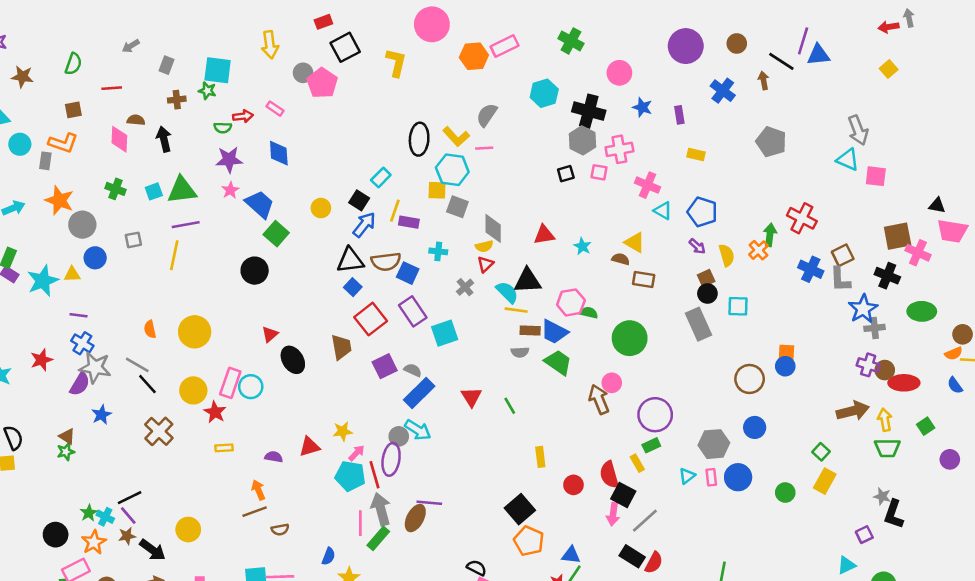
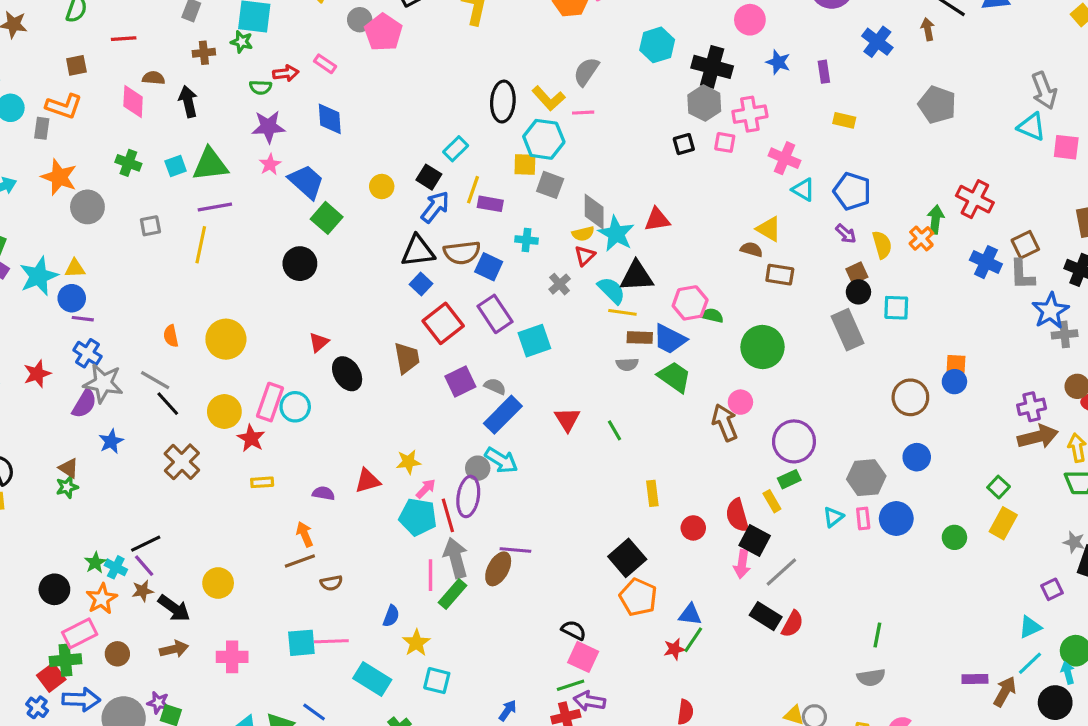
cyan star: (582, 246) -> (616, 234), moved, size x1.6
blue circle: (95, 258) -> (72, 298), moved
purple cross: (868, 365) -> (1032, 407), moved, turned -30

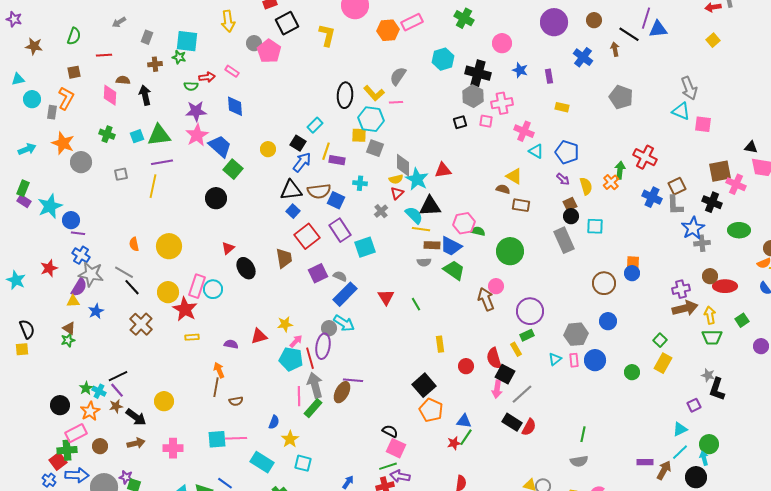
orange L-shape: (64, 106) -> (66, 98), turned -80
pink star: (270, 164) -> (197, 135), size x1.6
yellow triangle: (75, 268) -> (73, 301), moved
red star: (251, 438) -> (185, 309), size x1.4
brown line: (300, 561) -> (216, 387), turned -60

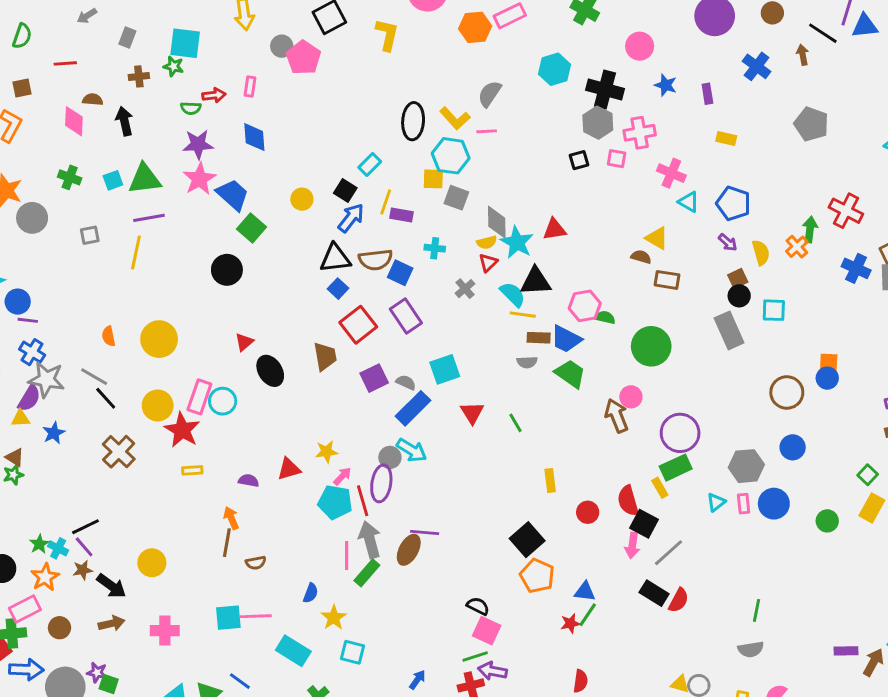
pink rectangle: (232, 71) -> (250, 87), turned 64
cyan square: (365, 247) -> (445, 369), moved
green rectangle: (527, 335) -> (676, 468), size x1.5

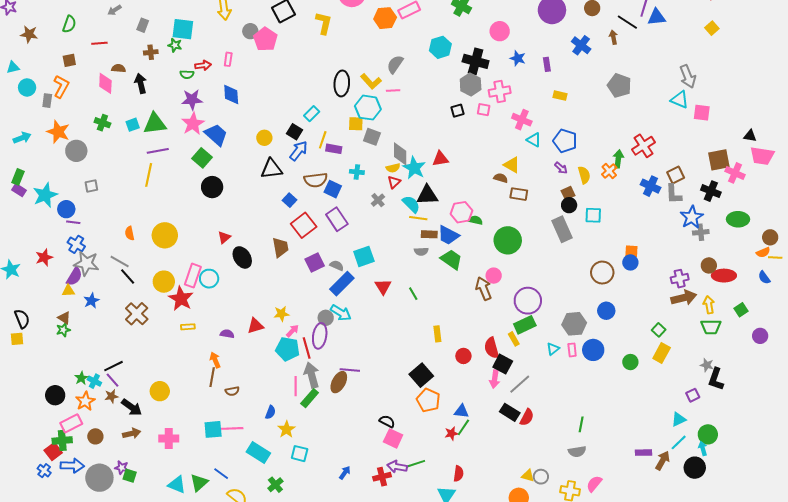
red cross: (846, 211) -> (643, 146), turned 30
green square: (251, 228) -> (202, 158), moved
gray square: (90, 235) -> (91, 186), moved
black triangle: (335, 258) -> (271, 169), moved
green line: (475, 657) -> (416, 464), moved

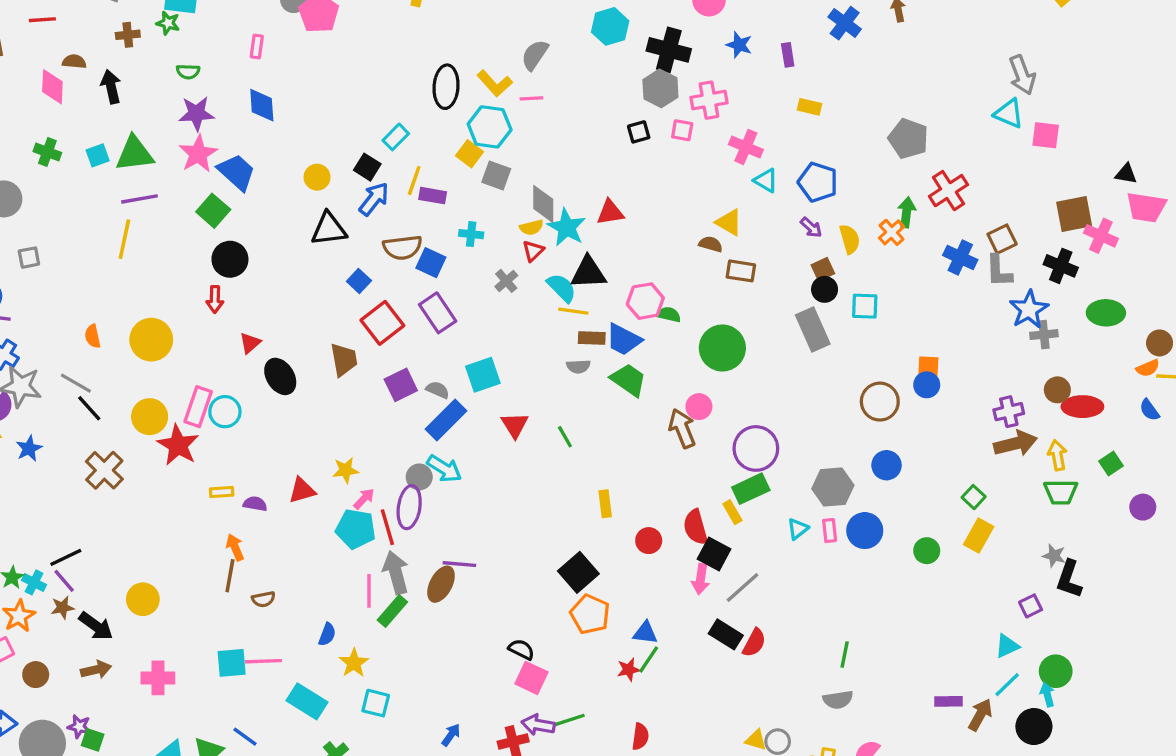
red arrow: (203, 65) -> (215, 299), moved, turned 98
gray pentagon: (619, 85) -> (908, 139), moved
yellow square: (356, 124) -> (469, 154), turned 35
yellow rectangle: (188, 327) -> (222, 492), moved

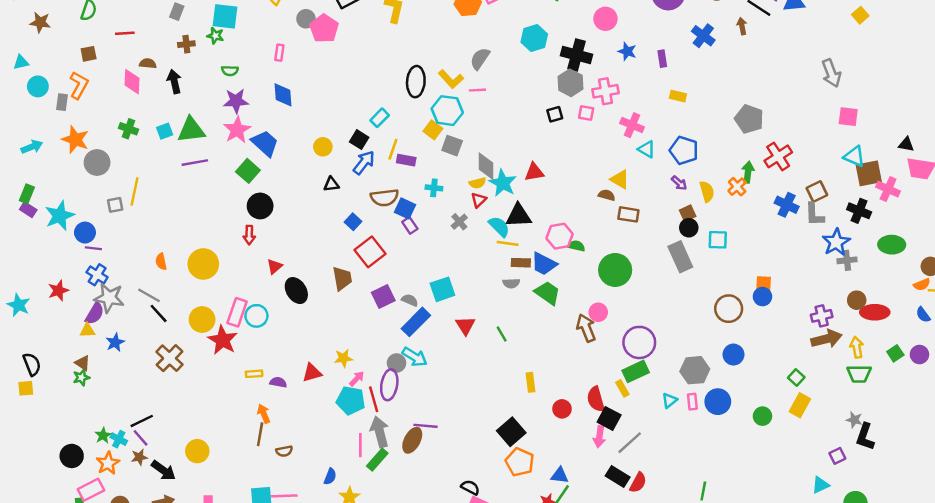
cyan triangle: (1009, 113) -> (854, 156), moved
black triangle: (329, 229) -> (331, 184), size x0.6
yellow line: (124, 239) -> (134, 191), moved
purple rectangle: (438, 313) -> (410, 225), moved, size x0.6
purple circle: (1143, 507) -> (919, 355), moved

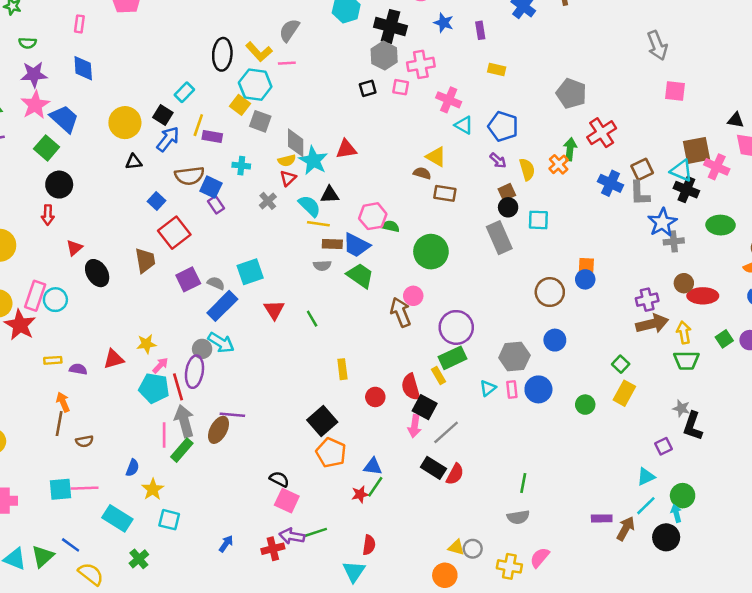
yellow circle: (323, 147) -> (125, 123), size x1.6
cyan triangle: (854, 156) -> (681, 171), moved
black triangle: (519, 216) -> (330, 195), size x0.7

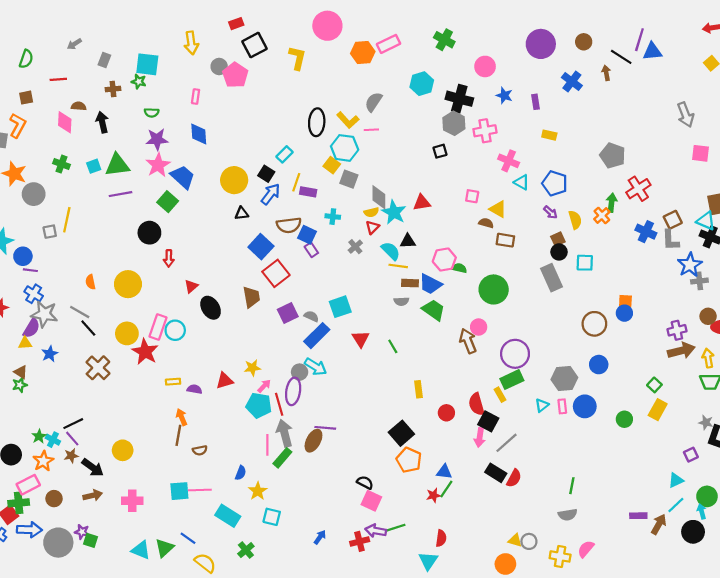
pink square: (401, 87) -> (472, 196), moved
black circle: (59, 185) -> (149, 233), moved
blue square: (157, 201) -> (261, 247), size x1.6

